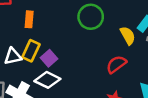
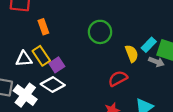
orange rectangle: (29, 19) -> (43, 27), turned -32
yellow rectangle: (31, 51) -> (41, 56), turned -66

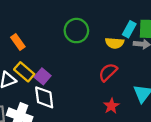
yellow semicircle: (132, 54) -> (115, 43), turned 132
white diamond: (53, 85) -> (44, 97), turned 65

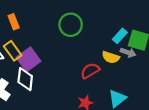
yellow semicircle: (115, 43) -> (111, 57), moved
purple square: (43, 76) -> (29, 59), size x1.5

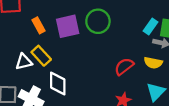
yellow semicircle: (111, 57) -> (153, 63), moved
purple square: (29, 59) -> (68, 26), moved, turned 30

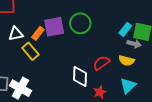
orange rectangle: (39, 25) -> (38, 33), moved, turned 64
white triangle: (24, 62) -> (16, 34), moved
white diamond: (58, 84) -> (80, 77), moved

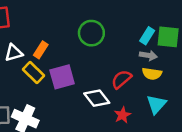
purple square: (54, 27) -> (62, 77), moved
gray arrow: (134, 44) -> (148, 55), moved
white diamond: (80, 77) -> (97, 98), turned -35

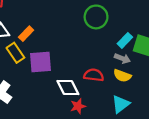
green circle: (91, 33) -> (96, 17), moved
red semicircle: (121, 79) -> (94, 75), turned 36
red star: (122, 115) -> (78, 106), moved

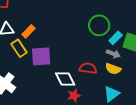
green circle: (96, 17) -> (99, 25), moved

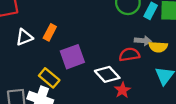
yellow rectangle: (19, 48) -> (49, 78), moved
gray arrow: (113, 54) -> (143, 41), moved

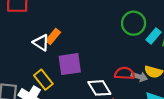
white triangle: (24, 37) -> (41, 43), moved, turned 42
gray arrow: (143, 41) -> (139, 77), moved

